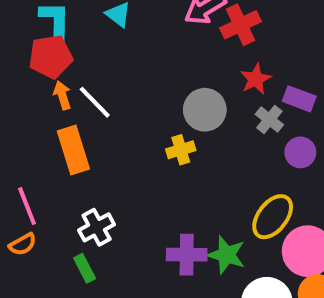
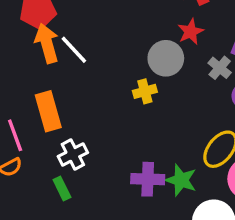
red star: (256, 79) -> (191, 32), moved
orange arrow: (62, 95) -> (47, 43), size x1.6
orange rectangle: (73, 150) -> (48, 111), moved

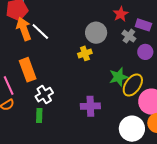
red star: (191, 32) -> (121, 14), moved
green star: (181, 180) -> (119, 77), moved, turned -30
green rectangle: (62, 188) -> (39, 115), turned 32

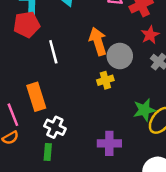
orange arrow: (24, 29) -> (98, 41), moved
white line: (40, 31) -> (53, 52), turned 30
white cross: (44, 95) -> (55, 127), turned -36

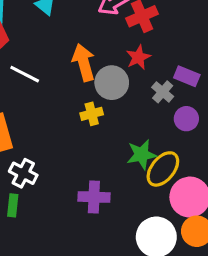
red star: (150, 35) -> (138, 57), moved
white line: (53, 52) -> (25, 74), turned -50

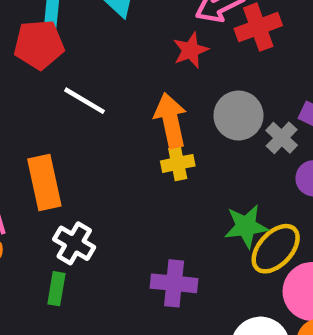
red star: (138, 57) -> (191, 50), moved
orange arrow: (84, 62) -> (171, 120), moved
gray circle: (112, 83) -> (238, 115), moved

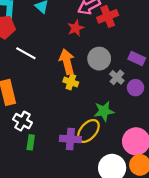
gray cross: (282, 138) -> (117, 77), moved
yellow cross: (178, 163) -> (71, 82), turned 32
yellow ellipse: (276, 249) -> (88, 131), moved
green rectangle: (56, 289) -> (31, 142), moved

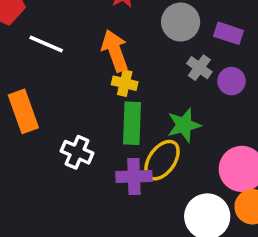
gray circle: (99, 59) -> (181, 22), moved
white cross: (23, 121) -> (77, 152), moved
green rectangle: (31, 142) -> (132, 123), moved, size x1.6

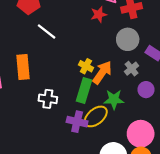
orange arrow: (115, 51) -> (102, 72), moved, turned 40
purple circle: (231, 81) -> (146, 90), moved
white cross: (77, 152) -> (48, 99), turned -30

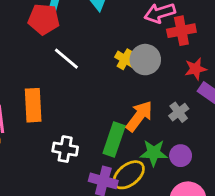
red star: (99, 14) -> (196, 69), moved
gray circle: (128, 39) -> (145, 60), moved
yellow cross: (86, 66) -> (125, 59), moved
purple circle: (146, 90) -> (181, 156), moved

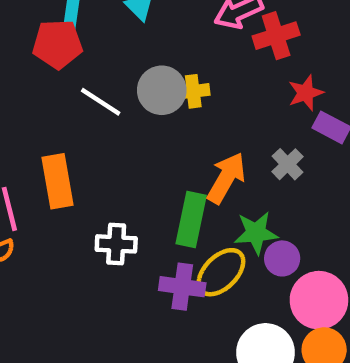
yellow cross: (125, 59) -> (193, 91), turned -30
gray circle: (145, 60) -> (162, 90), moved
purple circle: (181, 156) -> (282, 258), moved

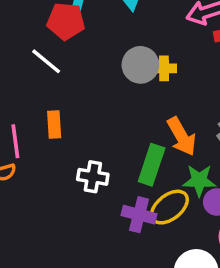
white line: (101, 102) -> (46, 61), moved
orange arrow: (226, 178) -> (182, 136), turned 114
orange rectangle: (58, 181) -> (54, 125), size x0.7

